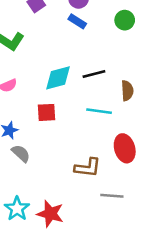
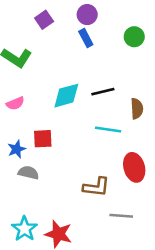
blue rectangle: (77, 21) -> (86, 38), turned 30
red square: (46, 112) -> (43, 139), moved
gray semicircle: (21, 153) -> (28, 173), turned -30

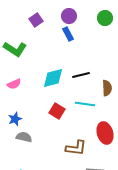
green circle: (134, 37) -> (105, 18), moved
red square: (43, 139) -> (57, 111), moved, turned 35

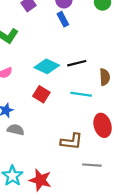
cyan diamond: (53, 78) -> (47, 66), turned 40
red square: (57, 111) -> (41, 94), moved

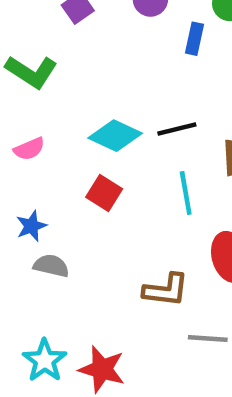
blue rectangle: (63, 19) -> (195, 39), moved, turned 40
cyan line: (81, 94) -> (186, 193), turned 72

